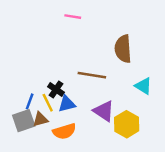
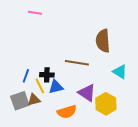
pink line: (73, 17) -> (35, 13), moved
black cross: (56, 89) -> (47, 75), turned -32
blue line: (30, 101) -> (26, 76), moved
orange semicircle: (64, 131) -> (67, 112), moved

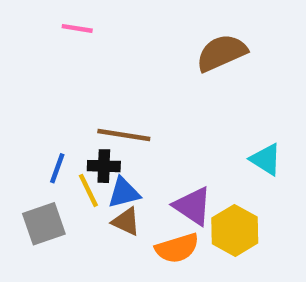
brown semicircle: (103, 41) -> (221, 53), moved, turned 70
brown line: (77, 63) -> (124, 135), moved
brown triangle: (34, 100) -> (126, 222), moved, turned 40
orange semicircle: (67, 112) -> (177, 248), moved

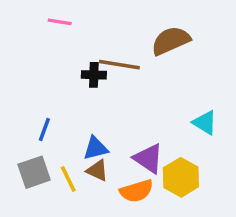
brown line: (124, 135) -> (119, 65), moved
black cross: (104, 166) -> (94, 75), moved
yellow line: (88, 190) -> (68, 179), moved

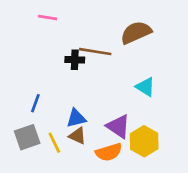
cyan triangle: (205, 123) -> (145, 87), moved

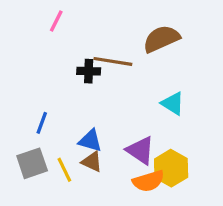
pink line: (48, 18) -> (56, 21), turned -72
blue triangle: (76, 118) -> (90, 141), turned 30
orange semicircle: (109, 152) -> (148, 181), moved

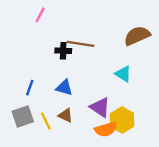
brown semicircle: (161, 39) -> (137, 36), moved
blue triangle: (90, 141) -> (64, 88), moved

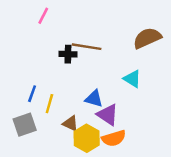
blue triangle: (64, 88) -> (94, 99), moved
yellow hexagon: (122, 120) -> (87, 138), moved
yellow line: (46, 121) -> (49, 104), moved, turned 42

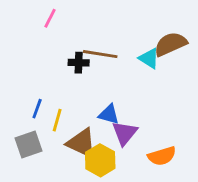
cyan triangle: (132, 79) -> (149, 58), moved
purple triangle: (108, 115) -> (125, 133), turned 35
brown triangle: (70, 123) -> (82, 143), size x1.6
orange semicircle: (114, 138) -> (162, 156), moved

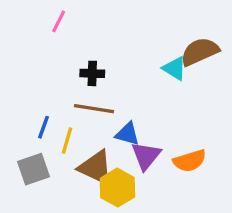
brown line: (100, 54) -> (94, 109), moved
orange semicircle: (162, 156) -> (190, 161), moved

